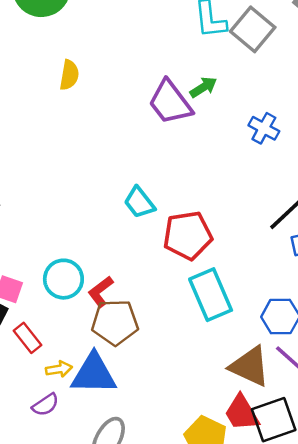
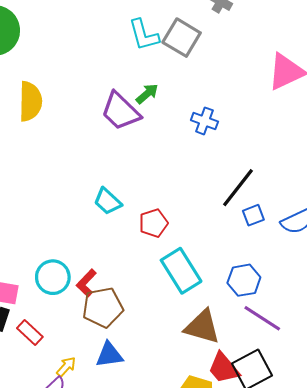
yellow semicircle: (69, 75) -> (30, 101), size x1.5
red pentagon: (188, 235) -> (153, 223), size x0.7
brown triangle: (250, 366) -> (202, 327), moved
yellow arrow: (59, 369) -> (66, 367), moved, turned -30
blue triangle: (94, 374) -> (109, 355), moved, size x0.7

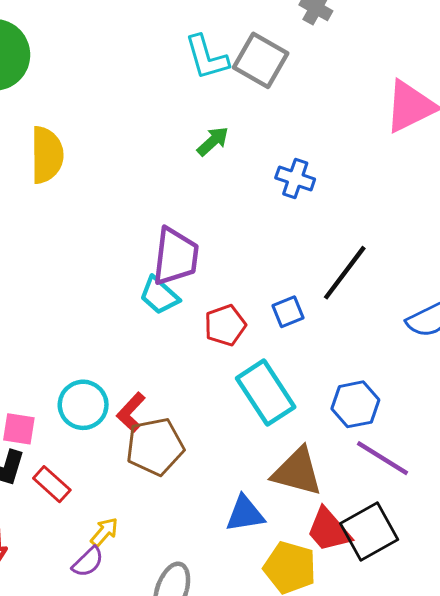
purple trapezoid: (121, 111) -> (176, 257), moved, turned -126
blue square: (253, 215) -> (288, 312), moved
blue triangle: (109, 355) -> (245, 514), moved

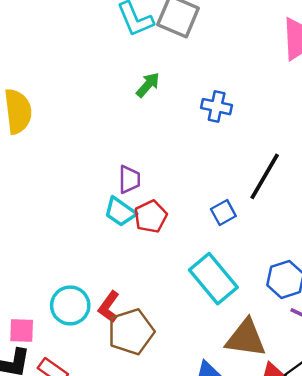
purple trapezoid: (176, 257) -> (129, 179), size x0.6
red pentagon: (225, 325) -> (151, 217), moved

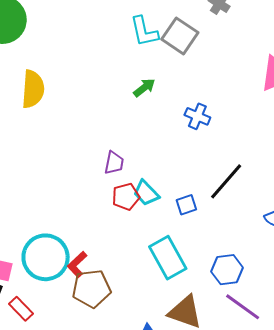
cyan trapezoid: (120, 212) -> (146, 193), moved
cyan circle: (70, 305) -> (46, 257), size x1.4

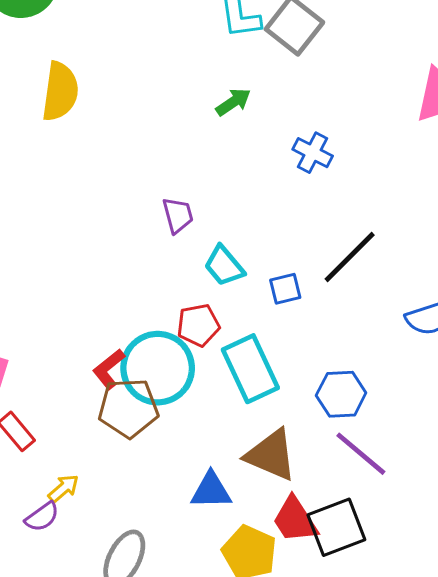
purple trapezoid: (114, 163) -> (178, 215), turned -30
red pentagon: (126, 197) -> (198, 325), moved
cyan circle: (46, 257) -> (158, 368), moved

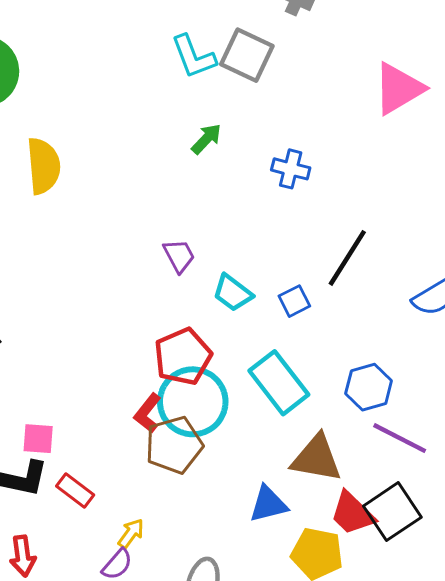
red pentagon: (198, 325) -> (183, 357), moved, size x1.4

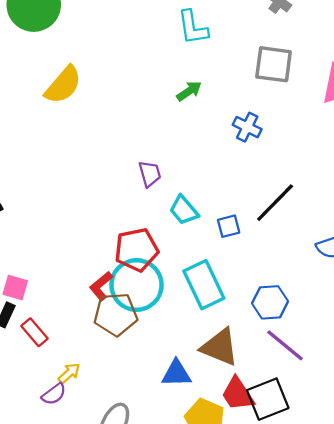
gray square: (247, 55) -> (274, 64), moved, turned -30
yellow semicircle: (43, 166) -> (63, 85), turned 33

